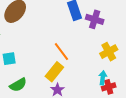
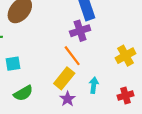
purple cross: (95, 19) -> (80, 31), moved, turned -36
cyan arrow: (103, 78) -> (94, 85), moved

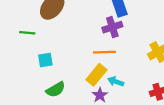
orange line: (72, 56) -> (104, 52), turned -55
cyan arrow: (94, 85) -> (116, 82), moved, turned -77

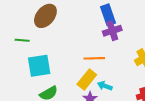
purple cross: (112, 27) -> (112, 31), moved
cyan square: (45, 60) -> (39, 66), size x1.6

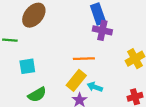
purple cross: (112, 31) -> (102, 30), turned 30
cyan square: (39, 66) -> (27, 66), size x0.7

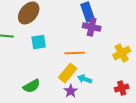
cyan square: (27, 66) -> (39, 42), moved

